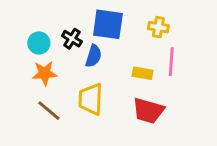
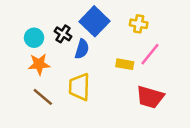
blue square: (108, 24) -> (95, 21), turned 36
pink line: (171, 62) -> (150, 54), turned 35
red trapezoid: (148, 111) -> (150, 97), moved

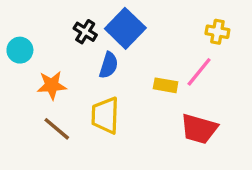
yellow cross: (139, 24) -> (217, 32), moved
black cross: (63, 34) -> (85, 32), moved
cyan circle: (34, 38) -> (20, 50), moved

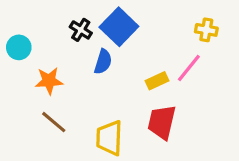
yellow rectangle: (166, 85) -> (157, 81), turned -35
yellow trapezoid: (105, 115) -> (109, 138), moved
red trapezoid: (199, 129) -> (162, 122), moved, turned 87

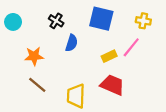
blue square: (119, 27) -> (101, 19), moved, turned -30
cyan circle: (19, 47) -> (13, 22), moved
red trapezoid: (162, 122) -> (112, 85), turned 100

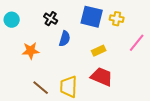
yellow cross: (143, 21) -> (117, 19), moved
pink line: (131, 47) -> (137, 43), moved
brown line: (37, 85) -> (41, 88), moved

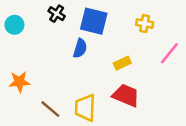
blue square: (92, 17) -> (94, 21), moved
black cross: (51, 19) -> (57, 14), moved
orange star: (31, 51) -> (19, 82), moved

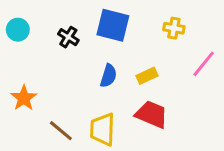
black cross: (57, 14) -> (68, 37), moved
blue semicircle: (80, 48) -> (108, 76), moved
orange star: (19, 82) -> (24, 98), turned -30

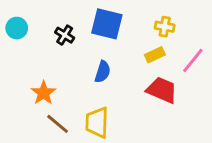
yellow rectangle: (147, 76) -> (155, 55), moved
orange star: (24, 98) -> (43, 93), moved
red trapezoid: (152, 114) -> (162, 90), moved

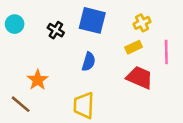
yellow cross: (165, 27) -> (142, 23), turned -35
pink line: (193, 60) -> (166, 52), turned -40
brown line: (58, 124) -> (21, 104), moved

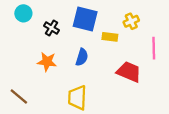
cyan circle: (15, 24) -> (23, 13), moved
yellow rectangle: (134, 47) -> (110, 37), moved, turned 32
orange star: (38, 80) -> (47, 62), moved, turned -30

